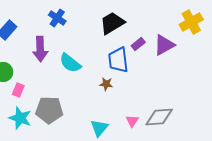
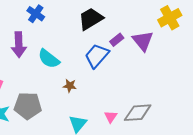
purple triangle: (164, 45) -> (143, 41), turned -40
blue trapezoid: (118, 60) -> (97, 56), turned 48
brown star: (106, 84) -> (70, 86), moved

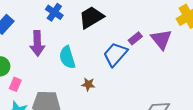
black trapezoid: (91, 19) -> (91, 17), moved
cyan semicircle: (49, 59) -> (67, 57), turned 35

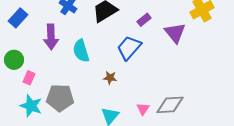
purple rectangle: (135, 38) -> (144, 20), moved
brown star: (88, 84) -> (110, 78), moved

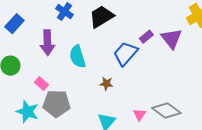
purple rectangle: (144, 20) -> (146, 37), moved
pink rectangle: (29, 78) -> (41, 84), moved, turned -72
gray diamond: (170, 105) -> (166, 111), turned 40

